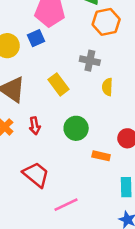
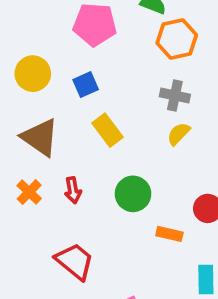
blue square: (36, 38) -> (86, 85), moved
gray cross: (90, 61) -> (175, 95), moved
yellow semicircle: (107, 87) -> (179, 134), turned 42

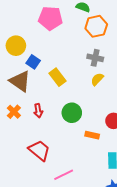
blue square: (86, 85) -> (33, 62), moved, turned -32

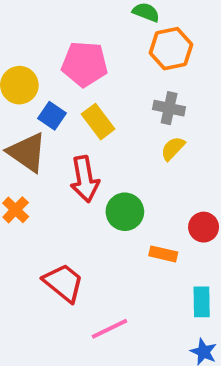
pink pentagon: (50, 18) -> (85, 64), moved
yellow rectangle: (58, 77) -> (98, 122), moved
red arrow: (38, 111) -> (85, 179), moved, size x1.6

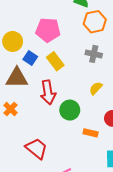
yellow semicircle: (173, 148) -> (96, 88), moved
brown triangle: (27, 152) -> (17, 78), turned -35

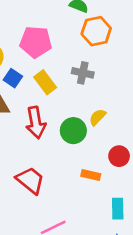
gray cross: (94, 54) -> (83, 73), moved
green circle: (70, 110) -> (73, 131), moved
red trapezoid: (37, 149) -> (30, 180), moved

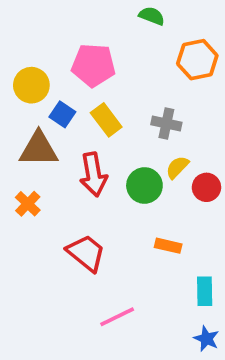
orange hexagon: (96, 31) -> (197, 60), moved
gray cross: (83, 73) -> (166, 123), moved
red circle: (119, 156) -> (206, 187), moved

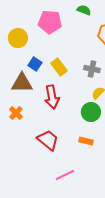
pink pentagon: (93, 65) -> (50, 22), moved
yellow circle: (31, 85) -> (18, 38), moved
green circle: (144, 185) -> (91, 112), moved
orange rectangle: (168, 246) -> (86, 141), moved

